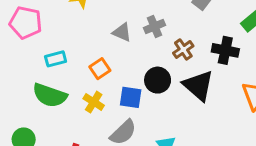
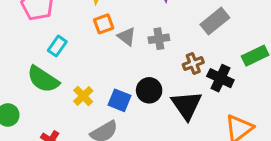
brown cross: (183, 49) -> (193, 63), moved
cyan rectangle: (56, 59) -> (57, 46), turned -54
orange square: (100, 69) -> (104, 24), moved

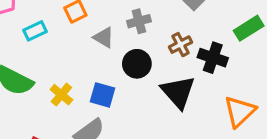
gray triangle: (127, 37) -> (104, 38), moved
cyan rectangle: (57, 46) -> (35, 31), moved, turned 36
black circle: (149, 90) -> (137, 64), moved

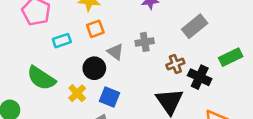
black circle: (137, 64) -> (94, 68), moved

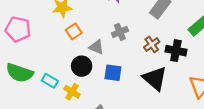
cyan rectangle: (62, 41) -> (50, 81), moved, turned 63
green semicircle: (41, 78) -> (20, 73), moved
blue square: (109, 97) -> (113, 73), moved

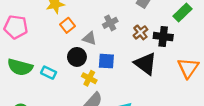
yellow cross: (72, 92) -> (89, 78), moved

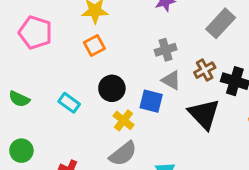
orange square: (67, 25) -> (94, 46), moved
gray triangle: (89, 38) -> (171, 80), moved
green semicircle: (20, 67) -> (19, 99), moved, size x0.6

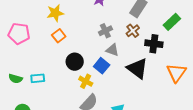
brown cross: (205, 70) -> (133, 31), moved
blue square: (151, 101) -> (102, 66), turned 35
cyan rectangle: (69, 103) -> (38, 78), moved, turned -32

